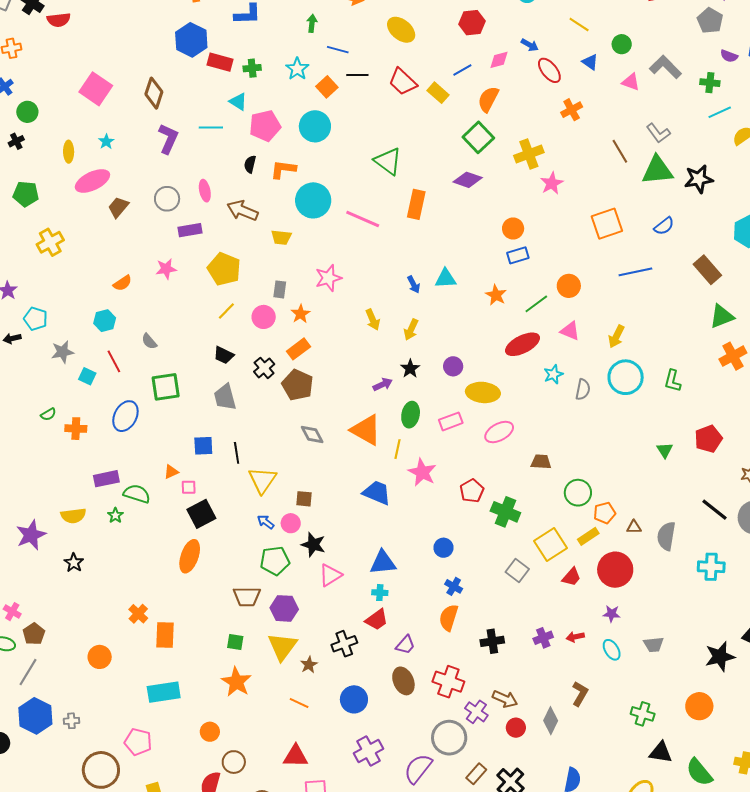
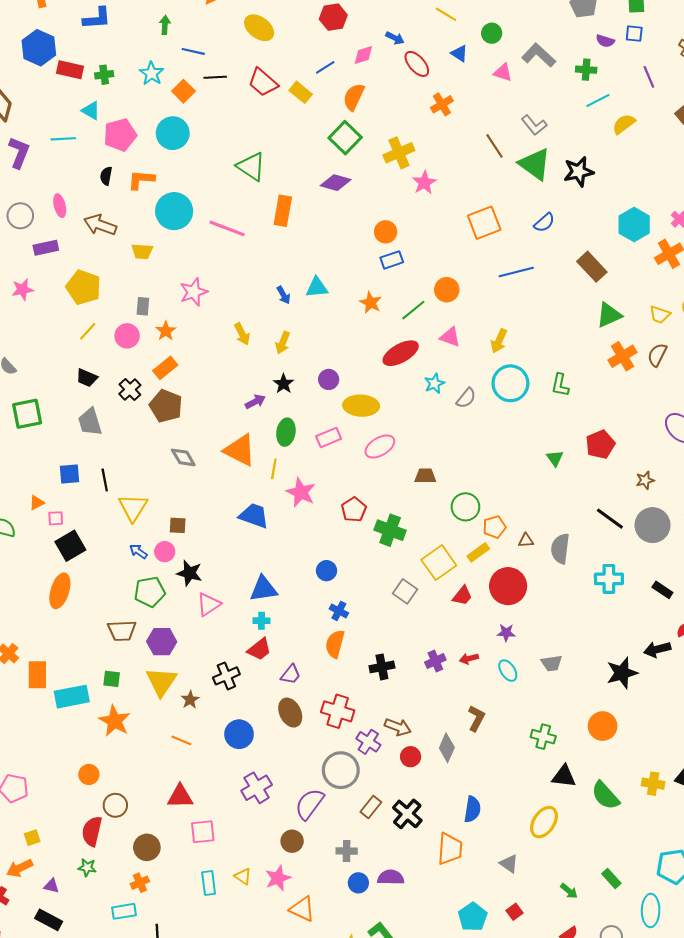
green triangle: (657, 170) -> (535, 164), turned 44
gray semicircle: (583, 390) -> (466, 398), turned 30
cyan rectangle: (164, 692) -> (72, 697), moved

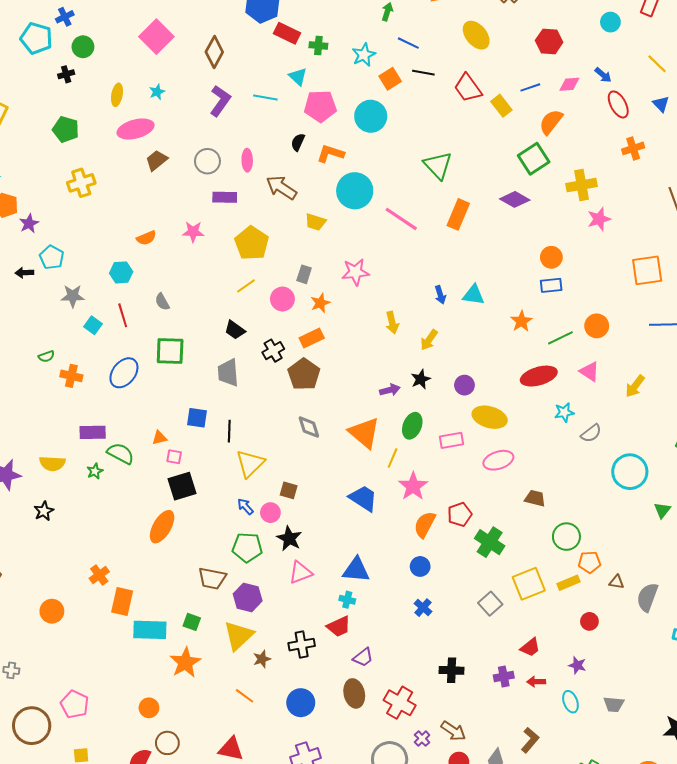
cyan circle: (510, 383) -> (630, 472), moved
red circle: (508, 586) -> (589, 621), size x0.5
red trapezoid: (462, 596) -> (530, 647), moved
orange semicircle: (335, 644) -> (425, 525), moved
purple cross: (368, 742) -> (422, 739), size x0.7

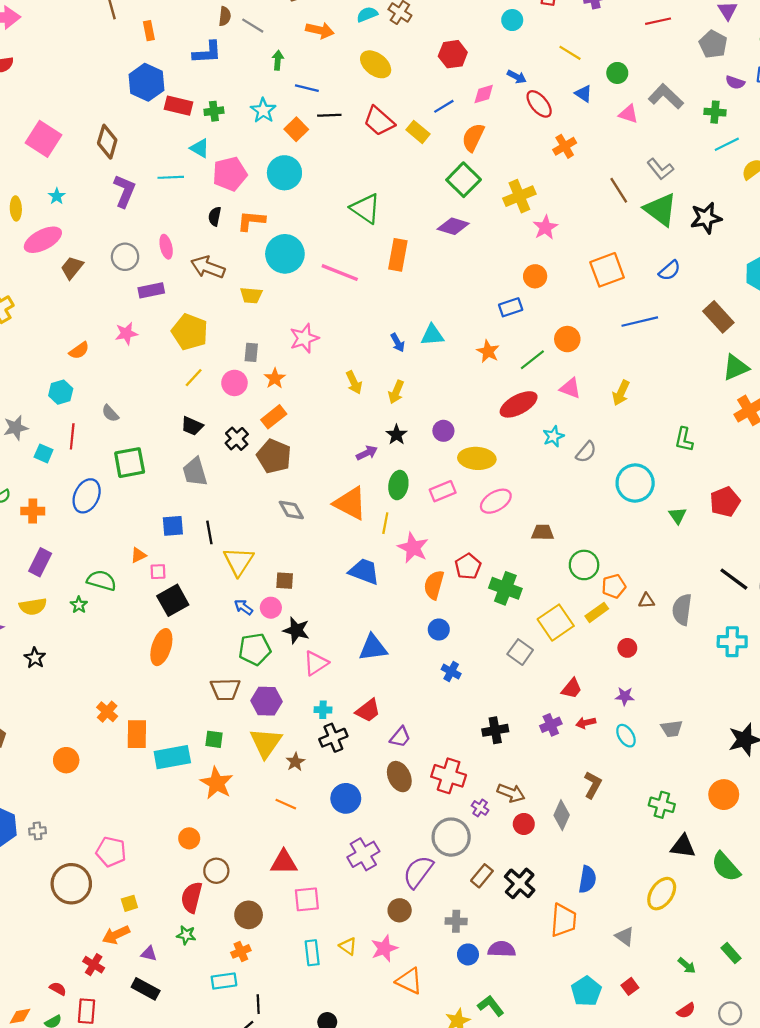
orange circle: (551, 257) -> (535, 276), moved
red line: (123, 315) -> (72, 436), turned 35
purple rectangle: (93, 432) -> (40, 562), moved, turned -50
cyan cross: (347, 600) -> (323, 710), moved

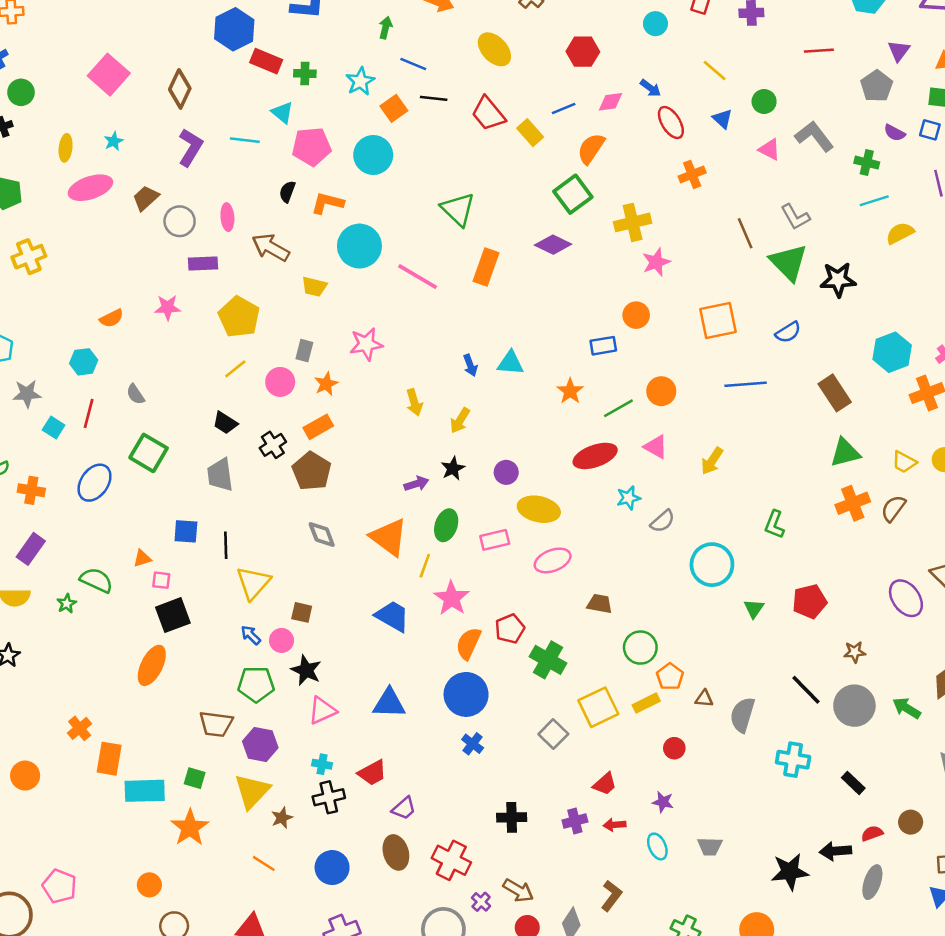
brown trapezoid: (72, 268) -> (146, 198), moved
green square: (130, 463) -> (149, 453), turned 32
orange pentagon: (614, 586) -> (670, 677), turned -30
blue circle: (439, 630) -> (466, 694), size x1.8

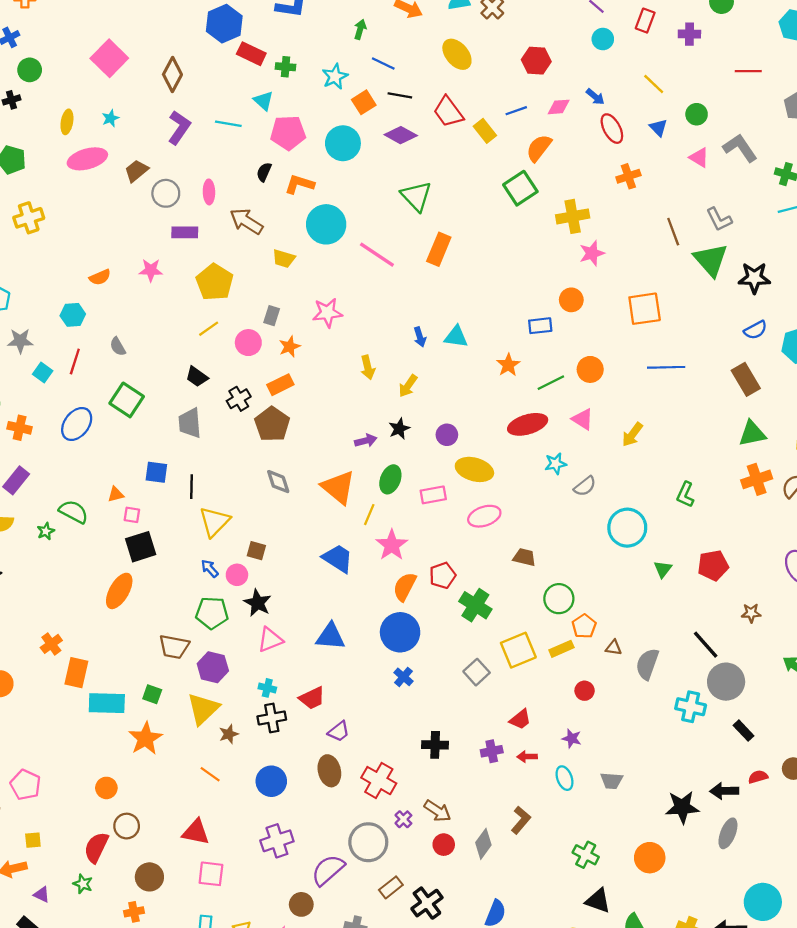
purple diamond: (553, 245) -> (401, 135), moved
blue semicircle: (788, 332) -> (755, 330), moved
gray circle: (854, 706) -> (726, 682), moved
gray ellipse: (872, 882) -> (728, 833), moved

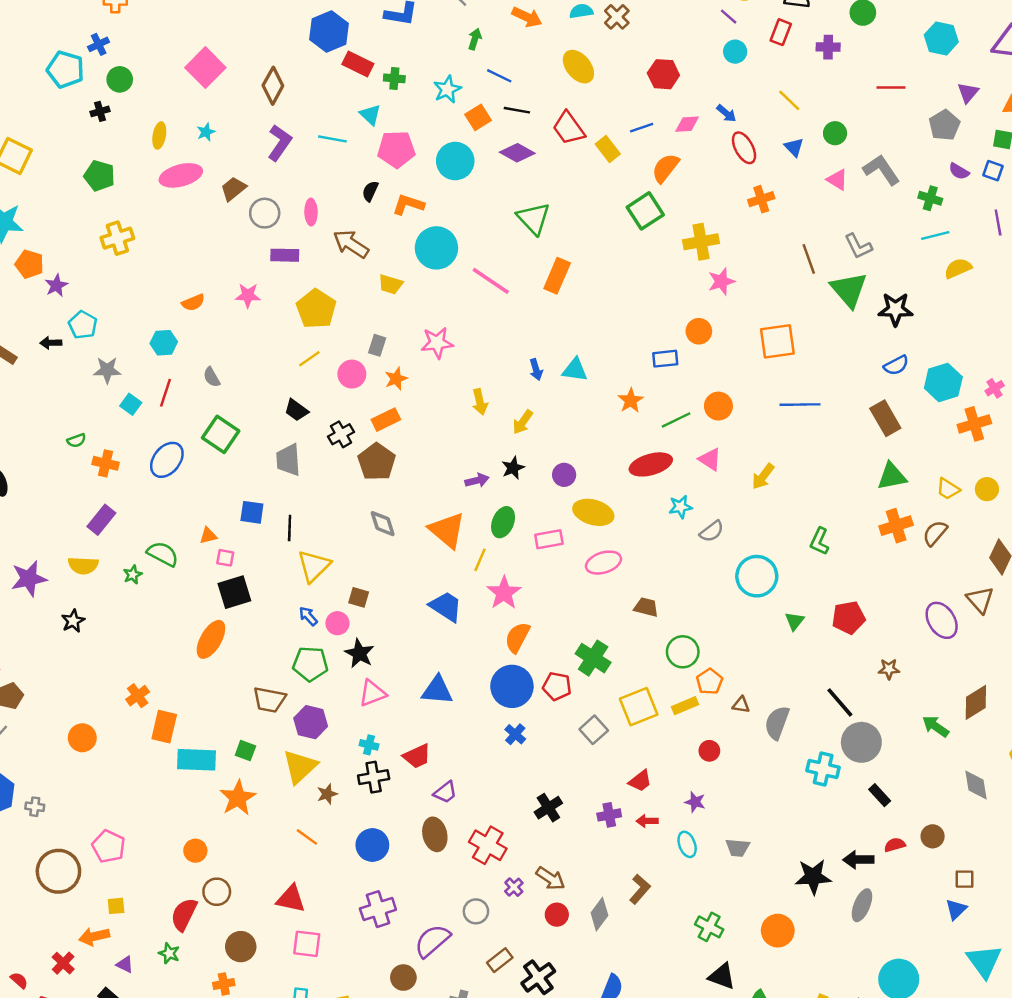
red pentagon: (443, 575) -> (557, 686), moved, turned 30
black cross: (435, 745) -> (548, 808), turned -35
gray circle: (368, 842) -> (476, 911), size x0.6

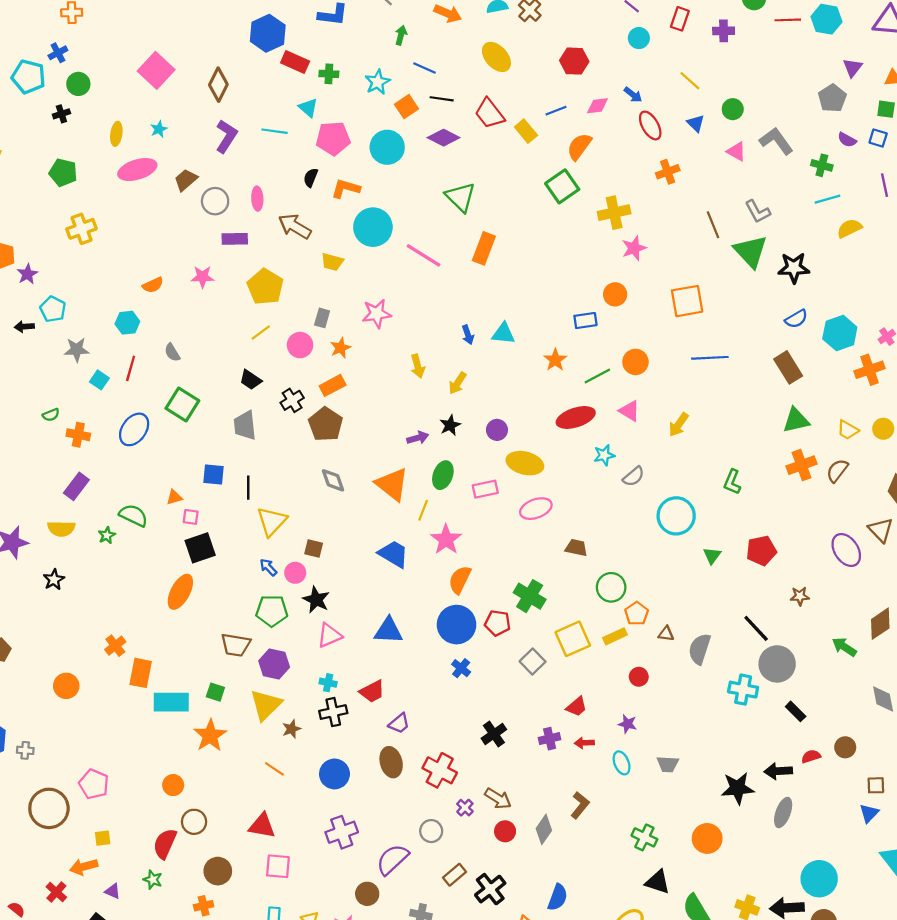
red line: (891, 87) -> (788, 20), moved

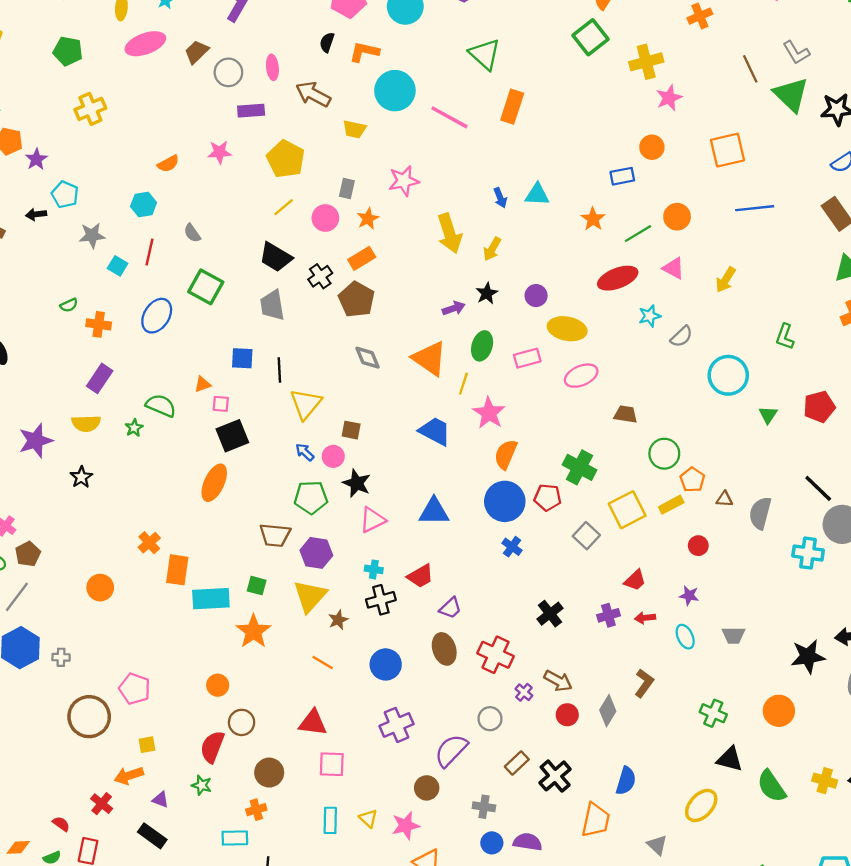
yellow arrow: (418, 366) -> (450, 233), size x1.6
black trapezoid: (251, 380) -> (276, 257), size x1.4

